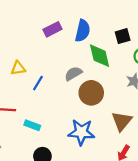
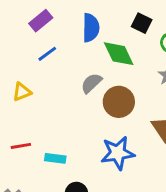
purple rectangle: (52, 29) -> (41, 21), moved
black square: (123, 36) -> (142, 23), turned -35
blue line: (38, 83) -> (47, 54), moved, turned 35

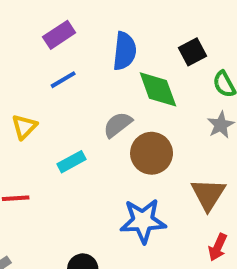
black square: (142, 23) -> (193, 52), turned 30
yellow triangle: (22, 92) -> (24, 127), turned -30
cyan rectangle: (55, 158) -> (72, 162), moved, turned -42

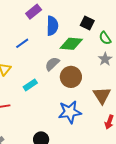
purple rectangle: (59, 35) -> (34, 12), moved
black square: (193, 52) -> (87, 23), turned -32
green diamond: (158, 89) -> (71, 44), turned -60

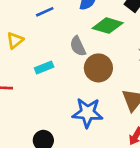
gray semicircle: (52, 64) -> (78, 46), turned -84

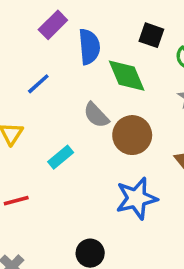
green diamond: (108, 26) -> (127, 76), turned 68

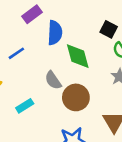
black square: (151, 35) -> (109, 29), moved

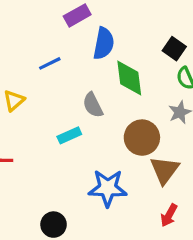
brown circle: (76, 97) -> (142, 138), moved
cyan rectangle: (25, 106) -> (69, 135), moved

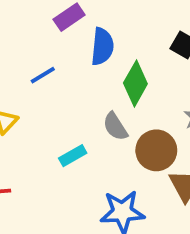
green diamond: (129, 78) -> (135, 83), turned 42
gray semicircle: (93, 105) -> (115, 126), moved

